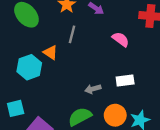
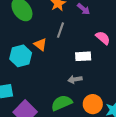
white rectangle: (125, 81) -> (83, 56), moved

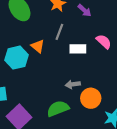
white rectangle: (83, 56) -> (78, 49), moved
orange circle: (93, 104) -> (91, 98), moved

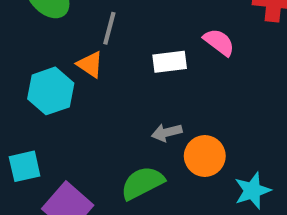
gray line: (59, 32) -> (109, 28), moved

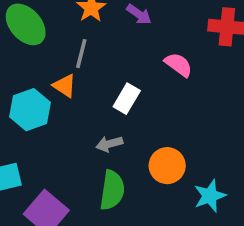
white rectangle: (170, 62) -> (127, 99), moved, turned -52
gray arrow: (167, 132) -> (109, 144), moved
green semicircle: (142, 183) -> (112, 190), turned 126

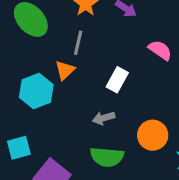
orange triangle: (65, 86) -> (65, 70), turned 45
green semicircle: (112, 190) -> (107, 157), turned 88

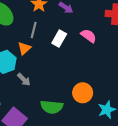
white rectangle: (117, 80) -> (59, 39), moved
gray arrow: (104, 118) -> (24, 80), moved, turned -120

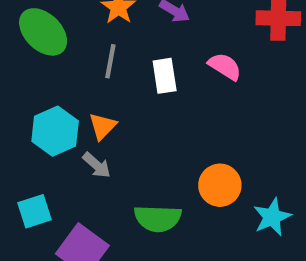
white rectangle: (59, 39) -> (165, 76), turned -35
orange triangle: (24, 48) -> (103, 126), moved

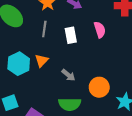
pink semicircle: (225, 66) -> (100, 30), turned 42
gray arrow: (97, 165) -> (68, 75), moved

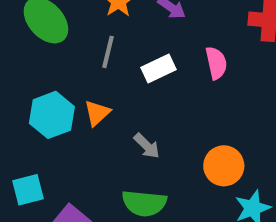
white rectangle: (71, 35) -> (159, 69), turned 70
orange circle: (99, 87) -> (224, 166), moved

